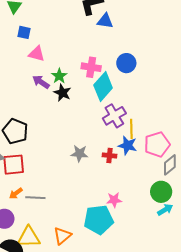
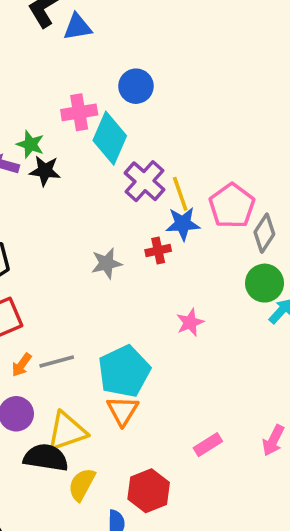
cyan pentagon: (99, 220) -> (124, 371), moved

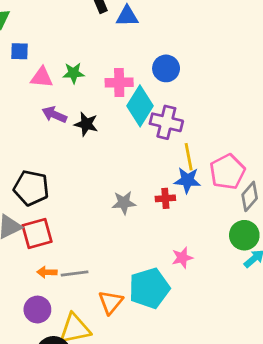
green star: (30, 144) -> (73, 73), moved, turned -30
purple cross: (144, 181) -> (166, 122), moved, turned -36
orange arrow: (22, 365) -> (47, 272), turned 48
cyan pentagon: (124, 371) -> (149, 288), moved
orange triangle: (123, 411) -> (111, 302), moved

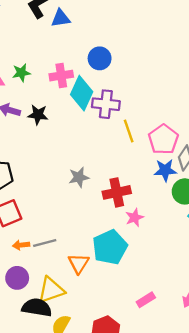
blue star: (187, 180) -> (165, 170), moved
red cross: (165, 198) -> (117, 192), moved, size x1.6

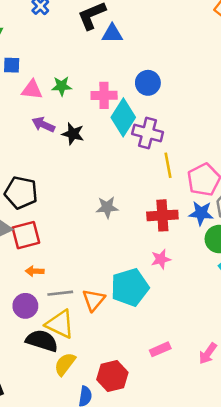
red cross: (117, 192) -> (162, 215), moved
gray line: (45, 243) -> (60, 293), moved
yellow triangle: (51, 290) -> (60, 324), turned 36

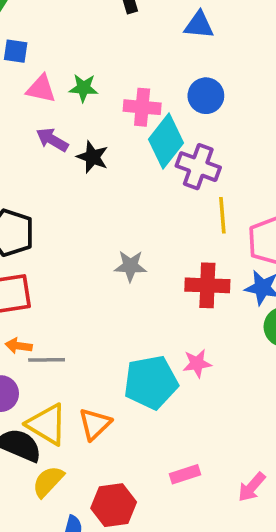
blue triangle: (112, 34) -> (199, 25), moved
pink star: (161, 259) -> (197, 363), moved
gray line: (60, 293) -> (47, 360), moved
orange triangle: (94, 300) -> (95, 424), moved

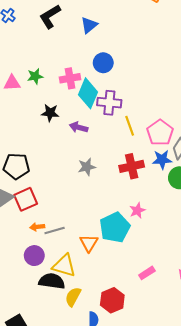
blue triangle: (199, 25) -> (89, 25), turned -30
purple arrow: (52, 140) -> (79, 127), moved
orange triangle: (95, 424) -> (89, 243), moved

